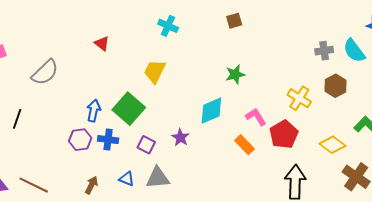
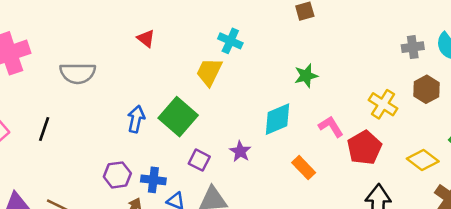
cyan cross: (168, 26) -> (230, 41), moved
gray semicircle: (45, 72) -> (78, 73), turned 44
purple hexagon: (80, 140) -> (117, 175), moved
blue cross: (108, 140) -> (153, 180), moved
orange rectangle: (245, 145) -> (304, 168), moved

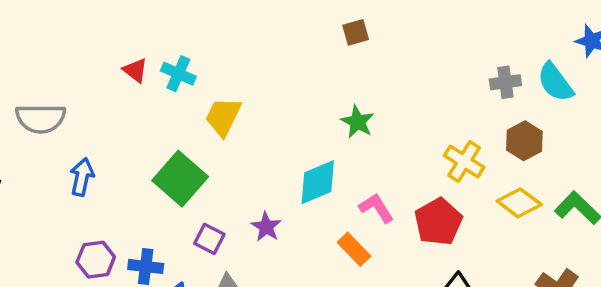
cyan cross: (230, 41) -> (178, 74), moved
green star: (306, 76) -> (357, 122), turned -30
blue arrow: (136, 119) -> (82, 177), moved
pink L-shape: (331, 127) -> (376, 208), moved
yellow diamond: (423, 160) -> (519, 203), moved

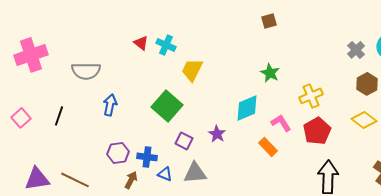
gray cross: (505, 82) -> (356, 50), turned -36
yellow cross: (464, 161) -> (311, 96), moved, turned 35

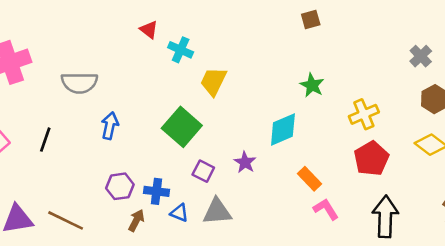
red triangle: (141, 43) -> (149, 30), moved
pink L-shape: (281, 123) -> (326, 209), moved

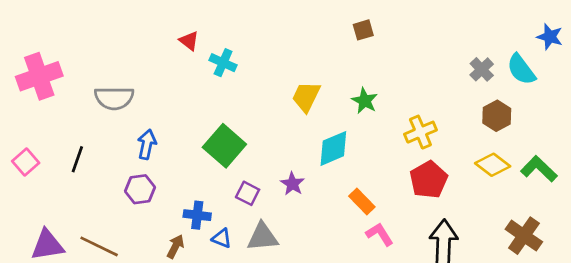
yellow trapezoid: (213, 81) -> (306, 97), moved
purple hexagon: (120, 186) -> (140, 189), moved

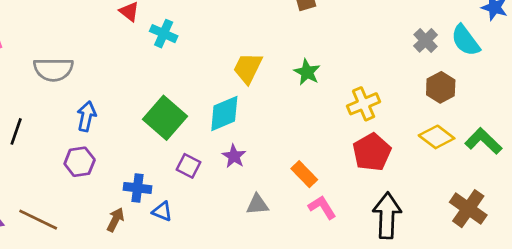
cyan diamond: (333, 148) -> (224, 114), moved
gray triangle: (263, 237) -> (257, 204), moved, size x0.7

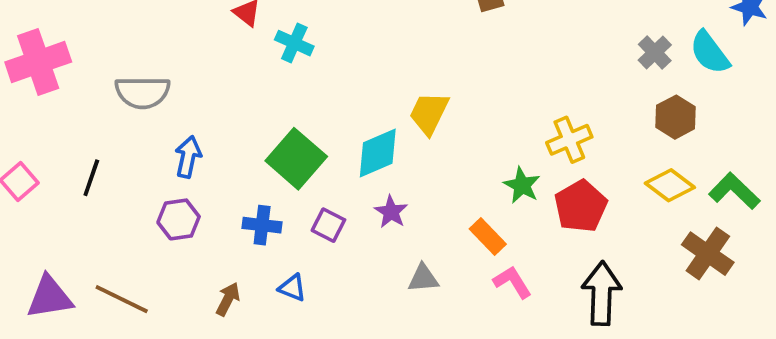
yellow trapezoid: (248, 68) -> (429, 113), moved
green star: (307, 72) -> (522, 185), moved
blue cross: (137, 188) -> (262, 225), moved
brown cross: (468, 209) -> (708, 254), moved

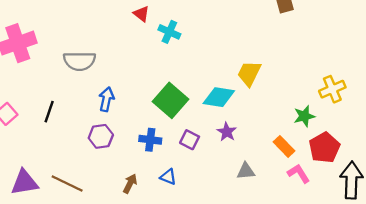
cyan diamond: (378, 153) -> (219, 97), turned 32
green star: (522, 185) -> (304, 116), turned 30
red pentagon: (581, 206) -> (324, 148), moved

